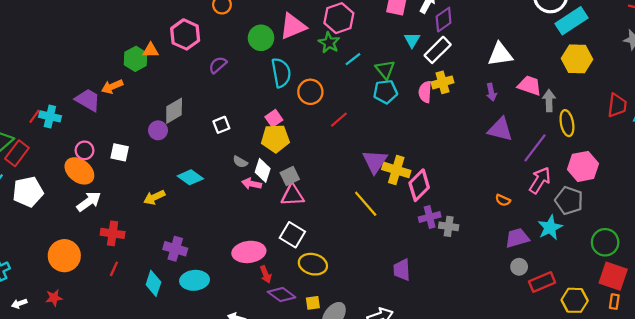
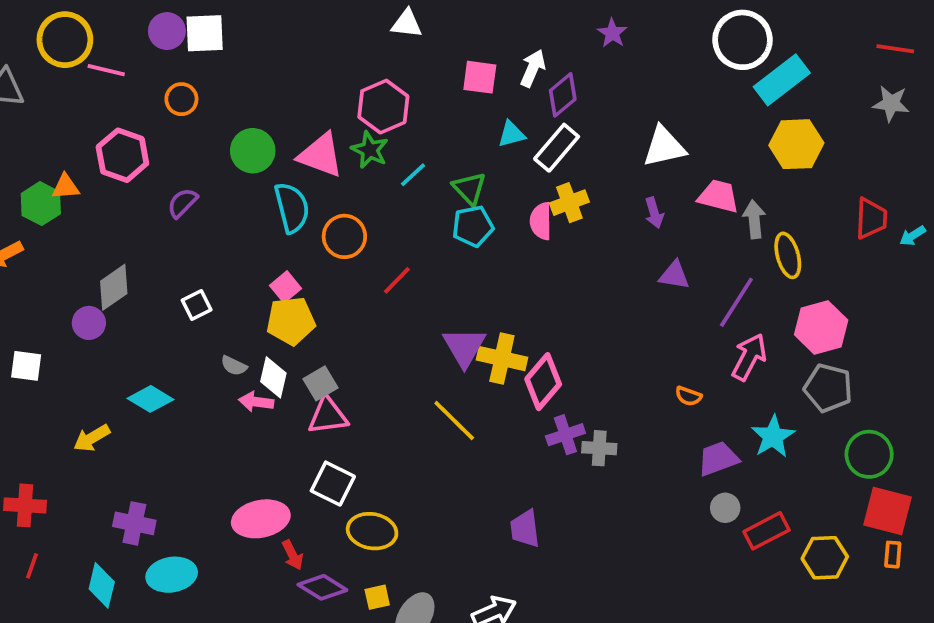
pink triangle: (293, 26) -> (321, 155), moved, turned 48
cyan triangle: (412, 40) -> (511, 134), turned 49
purple triangle: (500, 129) -> (674, 275), size x0.7
gray pentagon: (569, 200) -> (828, 388), moved

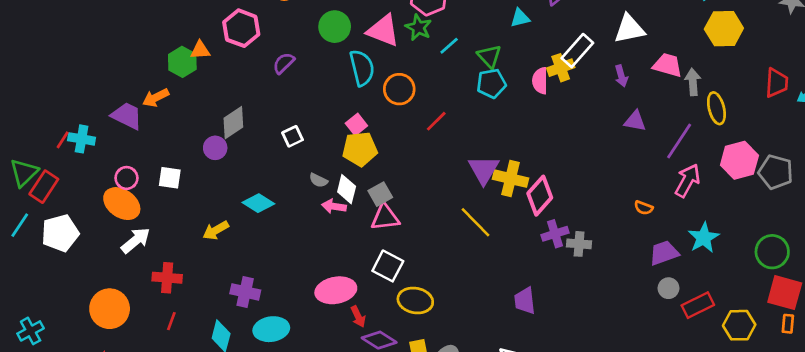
white rectangle: (557, 148) -> (577, 51), moved
gray pentagon: (828, 388) -> (776, 172), moved

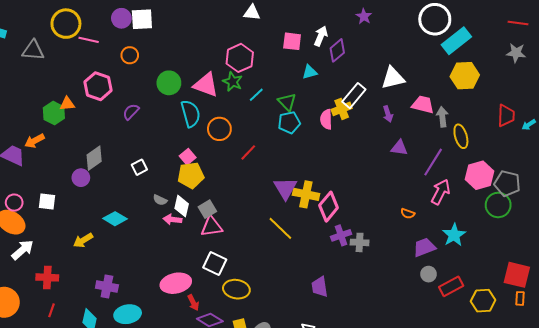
green circle: (772, 252) -> (498, 205), moved

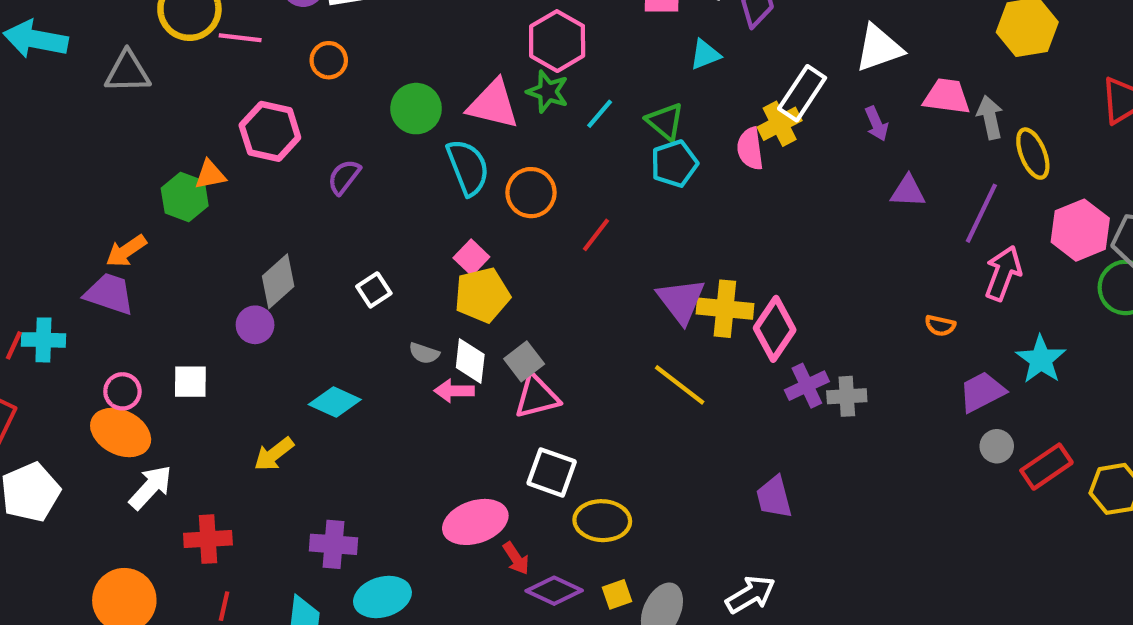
orange arrow: (34, 141) -> (126, 251), moved

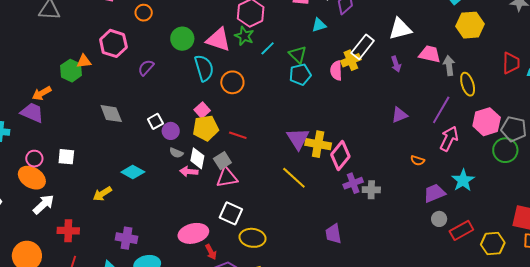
purple triangle: (908, 191) -> (399, 115), moved, turned -30
red line: (596, 235) -> (238, 135), moved, turned 66
gray diamond: (278, 281) -> (111, 114), turned -75
purple circle: (255, 325) -> (171, 131), moved

